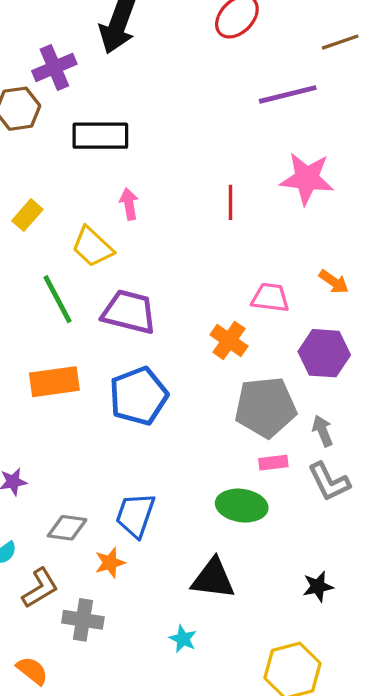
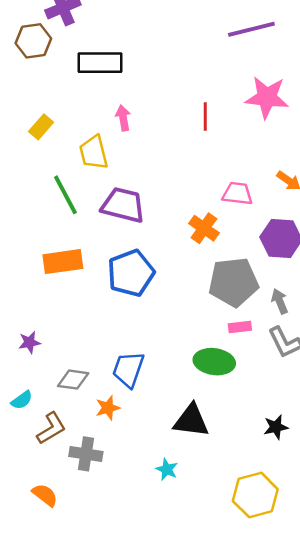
yellow trapezoid: (92, 247) -> (94, 152), turned 33

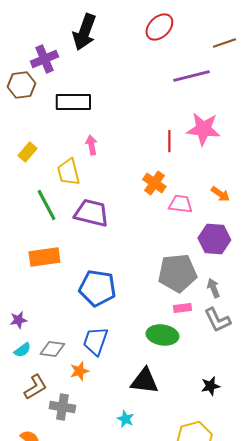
red line: (205, 117) -> (169, 141), moved
orange cross: (204, 228) -> (154, 183), moved
blue pentagon: (131, 273) -> (97, 288), moved, turned 30
cyan semicircle: (22, 400) -> (22, 350), moved

